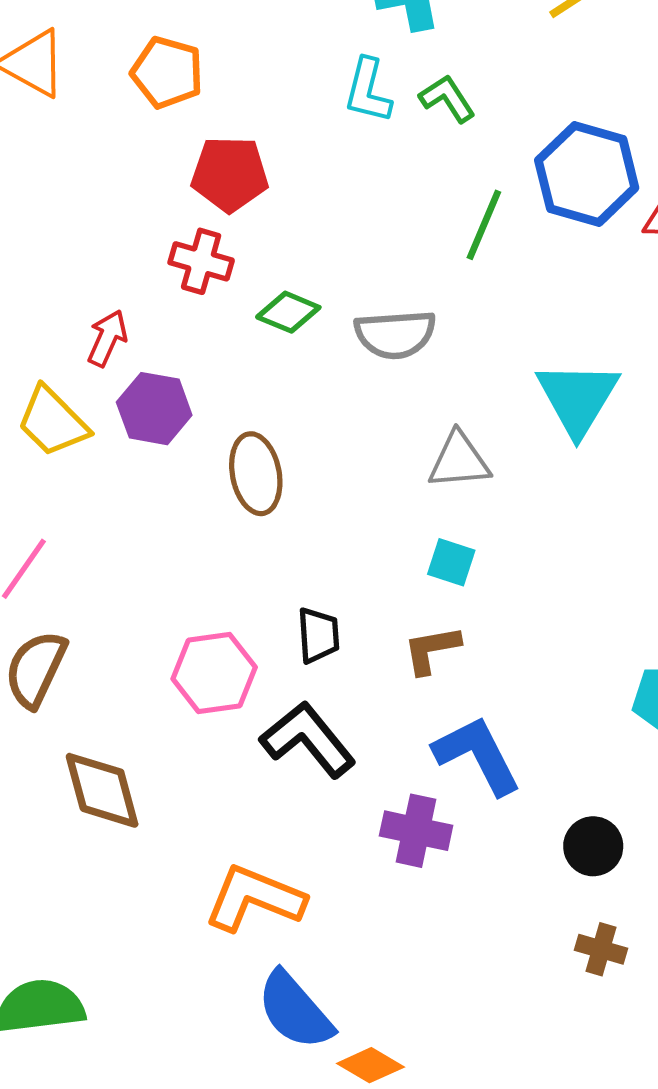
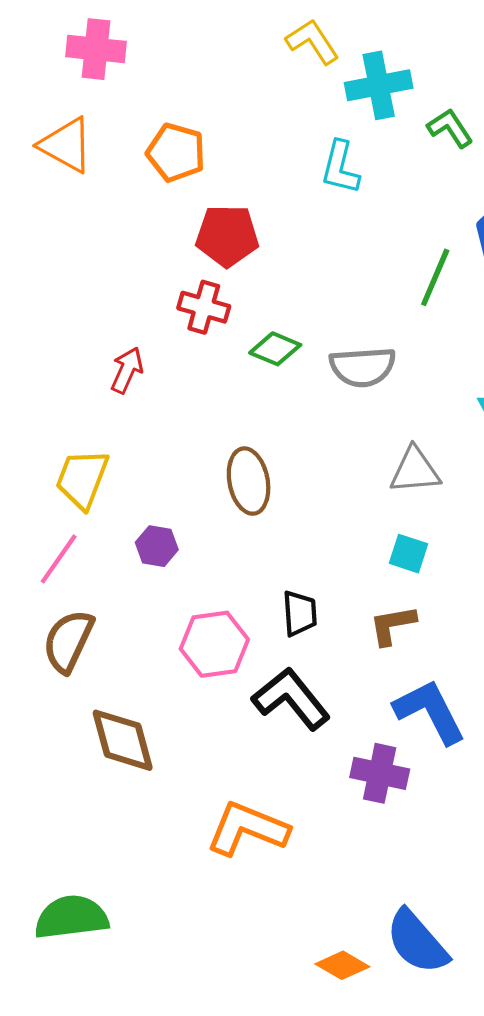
green L-shape: (447, 98) -> (450, 128), moved
purple hexagon: (154, 409) -> (157, 546), moved, size x0.7
yellow trapezoid: (53, 422) -> (82, 479), moved, turned 66
blue semicircle: (295, 1010) -> (417, 942), moved

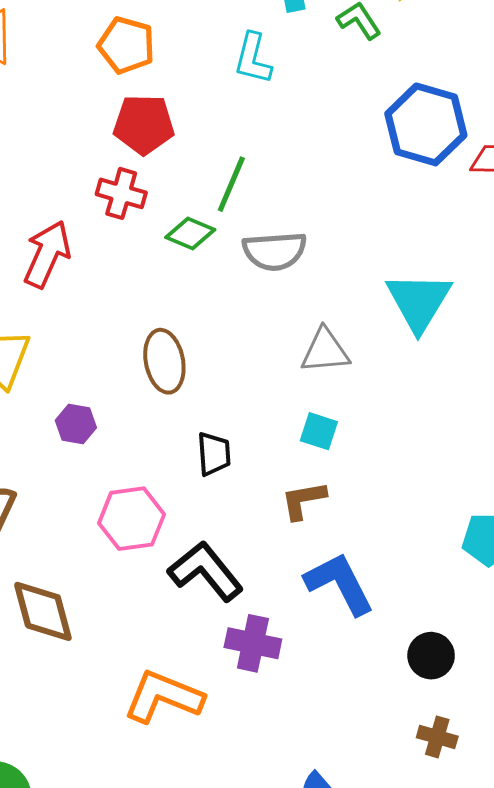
orange pentagon: (176, 153) -> (126, 45), moved
green line: (435, 277) -> (231, 184), moved
red arrow: (127, 370) -> (47, 254), size x1.5
black trapezoid: (300, 613) -> (214, 454), moved
purple cross: (380, 773) -> (253, 643), moved

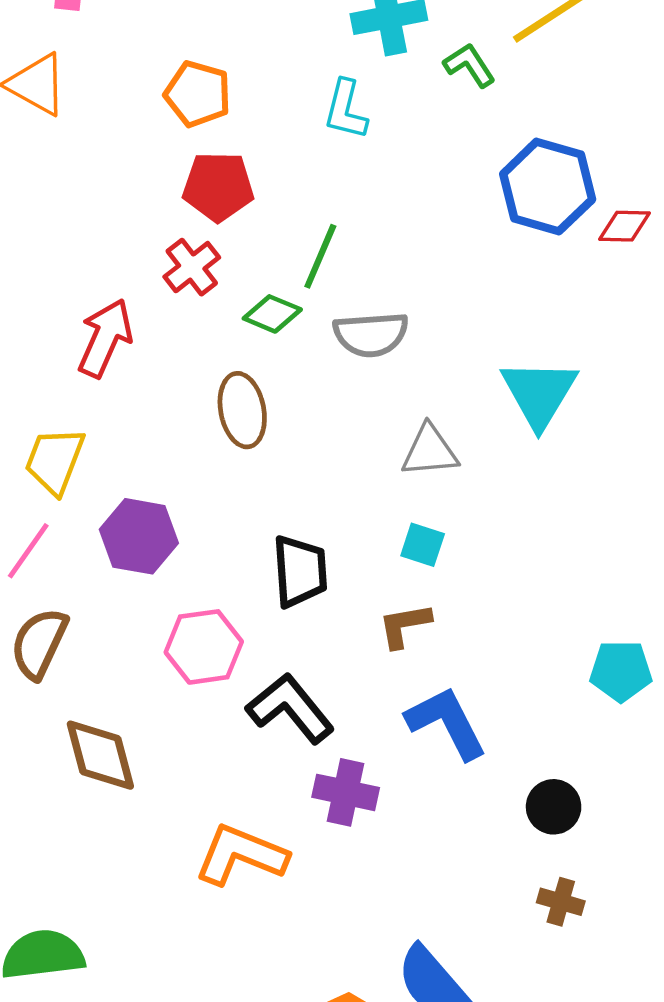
red cross: (121, 193) -> (192, 267), turned 36
brown ellipse: (164, 361) -> (242, 410), moved
purple hexagon: (76, 424) -> (139, 536), size x1.6
black trapezoid: (214, 454) -> (300, 571), size x1.4

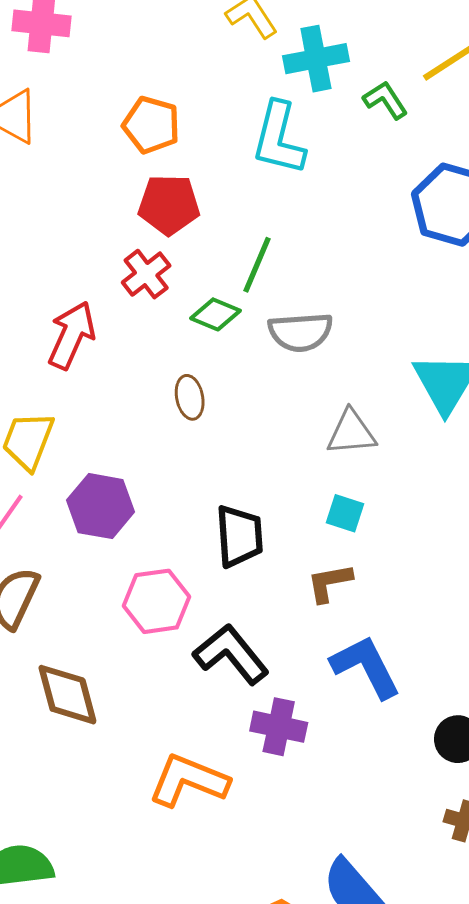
cyan L-shape: (346, 110) -> (279, 138), size x1.4
brown ellipse: (242, 410) -> (190, 397), size x0.7

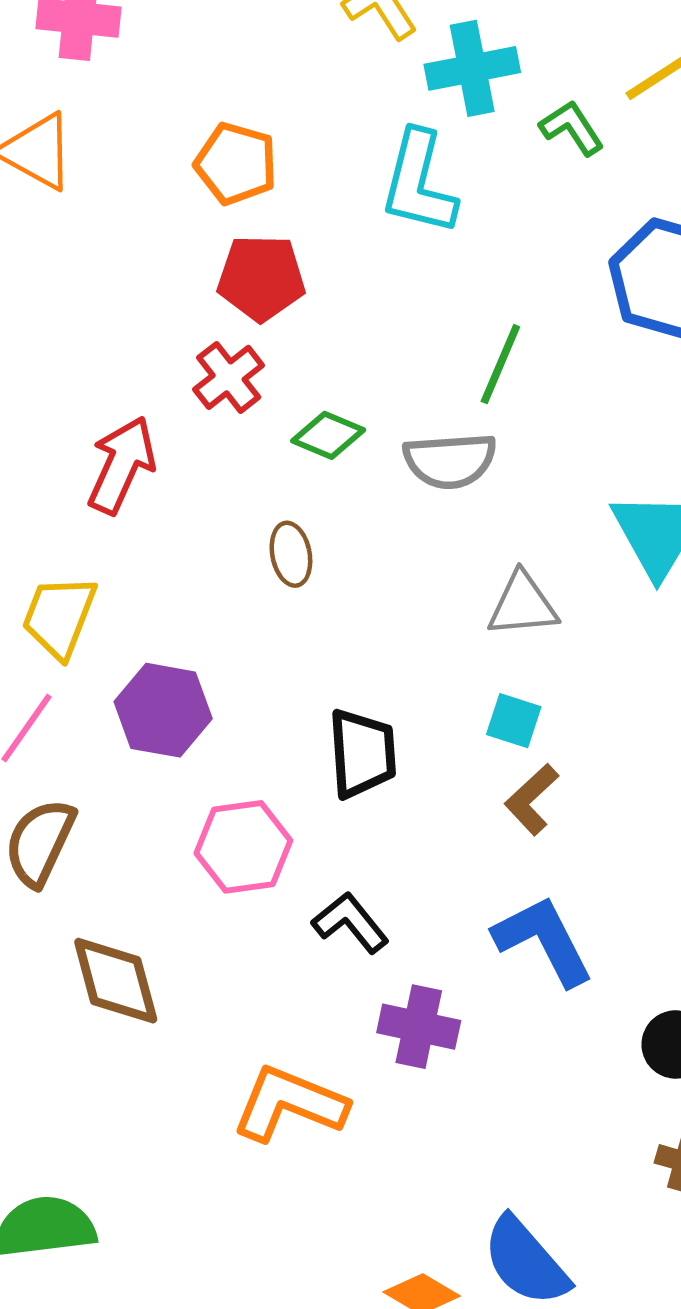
green line: (257, 265) -> (500, 364), moved
brown L-shape: (329, 583) -> (532, 799), moved, turned -33
black L-shape: (231, 654) -> (350, 923), size x0.7

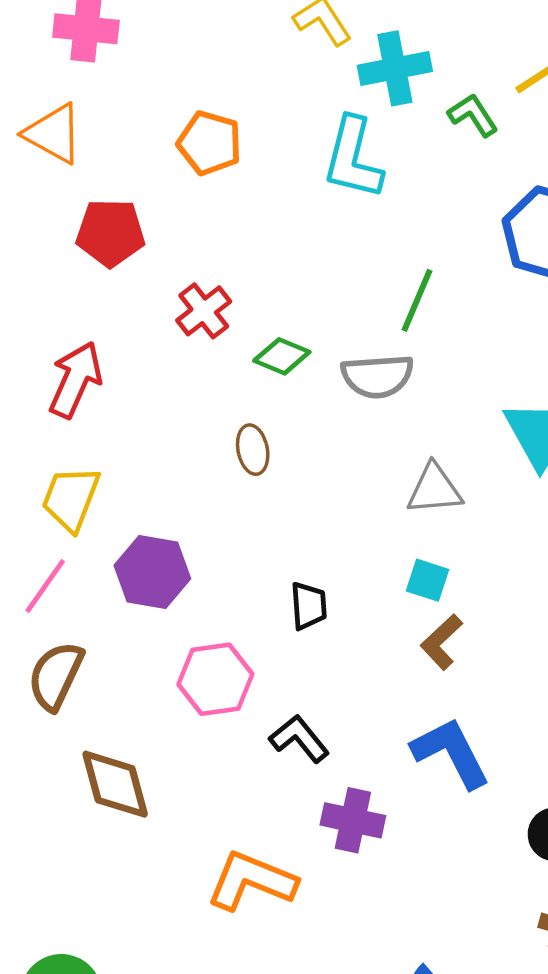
red pentagon: (261, 278) -> (110, 233), moved
red arrow: (122, 465) -> (75, 380), moved
black trapezoid: (362, 753) -> (309, 606), size x0.7

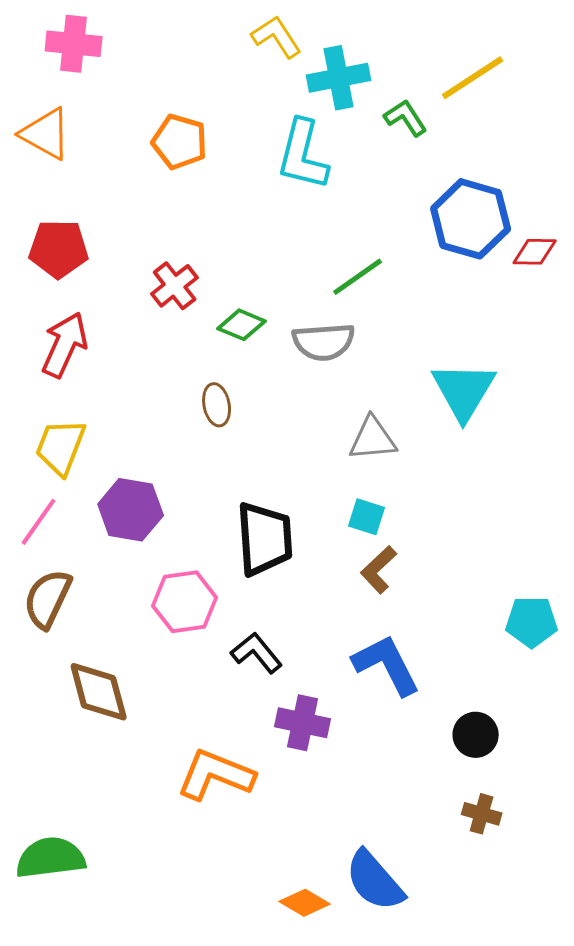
red pentagon: (110, 233) -> (59, 249), moved
green line: (417, 300) -> (358, 277), turned 32
black trapezoid: (309, 606) -> (265, 539), size x1.8

